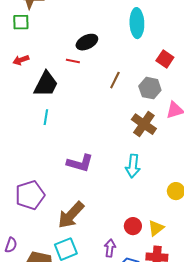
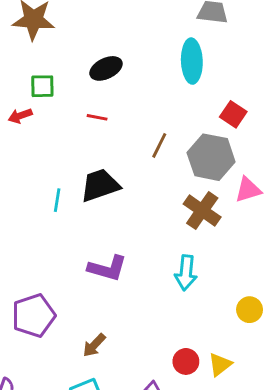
green square: (21, 22) -> (42, 86), moved
black ellipse: (87, 42) -> (106, 68), moved
black trapezoid: (46, 84) -> (100, 185), moved, turned -136
gray hexagon: (150, 88) -> (211, 157), size x1.4
brown arrow: (71, 215) -> (94, 345), size x0.6

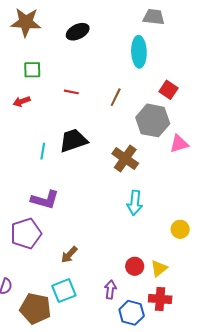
black ellipse: (106, 68) -> (78, 32), moved
red arrow: (20, 116) -> (22, 101), moved
brown line: (159, 145) -> (116, 97), moved
brown cross: (202, 211) -> (125, 158), moved
purple L-shape: (107, 268) -> (45, 200), moved

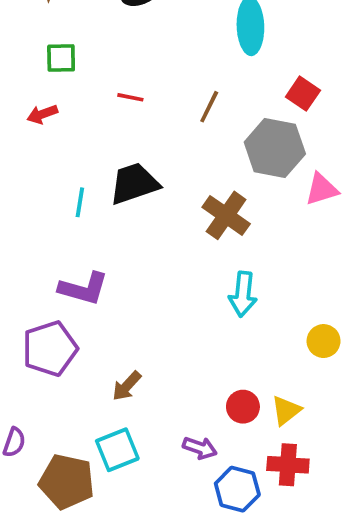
purple arrow: (110, 290) -> (200, 448), turned 102

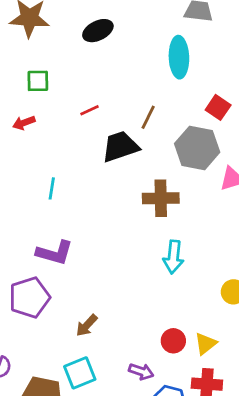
red line: (130, 97) -> (90, 110), turned -36
black trapezoid: (134, 184) -> (120, 147), moved
brown cross: (226, 215) -> (161, 198), turned -36

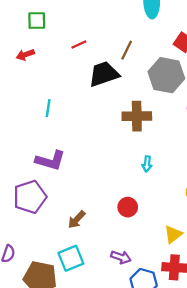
cyan arrow: (173, 257) -> (147, 164), size x0.6
red circle: (173, 341) -> (128, 207), moved

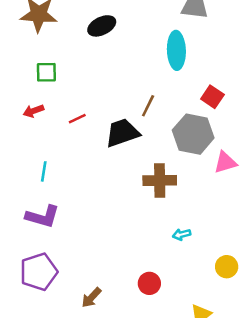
red line: (79, 44) -> (77, 119), moved
cyan line: (48, 108) -> (44, 171), moved
purple L-shape: (50, 160) -> (42, 216), moved
cyan arrow: (147, 164) -> (182, 234), moved, turned 70

